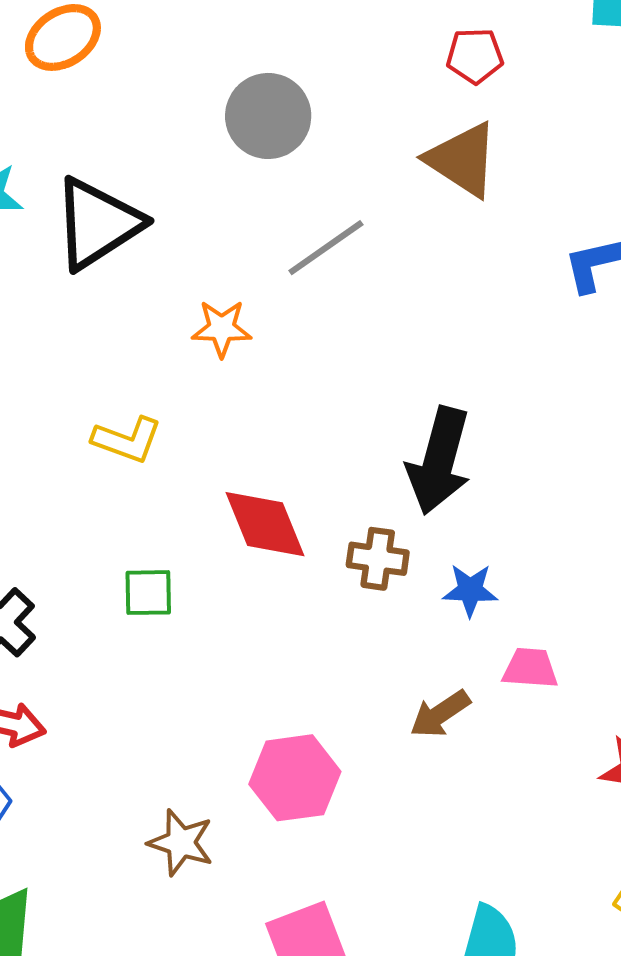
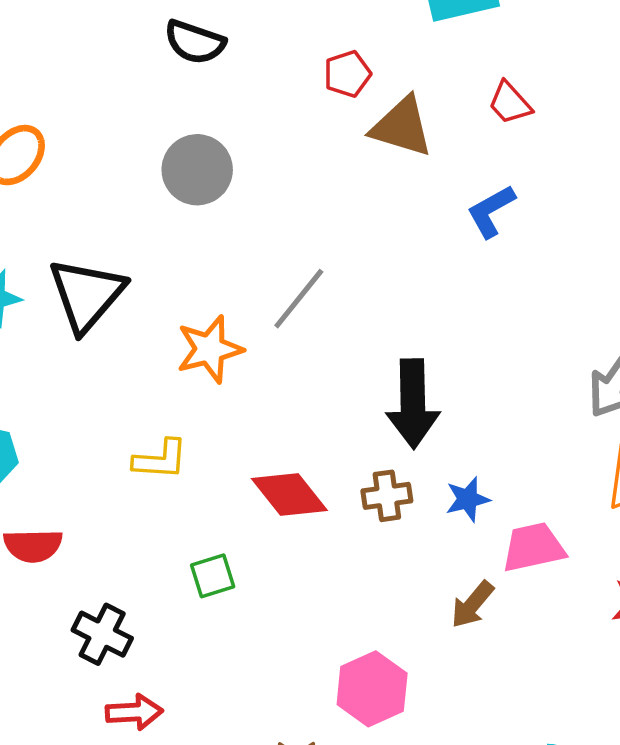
brown triangle: (462, 160) -> (402, 127), moved
gray line: (326, 248) -> (299, 299), moved
orange star: (222, 328) -> (210, 349), size x1.4
pink trapezoid: (530, 668) -> (533, 547), size x1.4

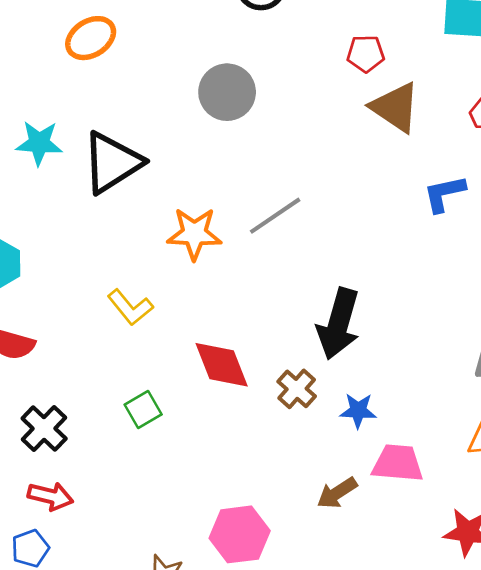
yellow L-shape: (160, 460) -> (130, 307), turned 30
brown cross: (387, 496) -> (297, 389), turned 33
green square: (213, 576) -> (143, 410), turned -30

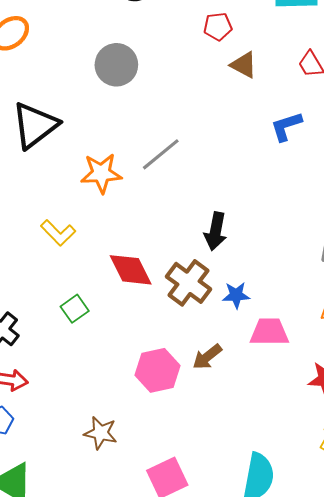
brown triangle: (395, 107) -> (244, 65), size x0.7
black arrow: (338, 324) -> (216, 231), size x0.7
brown cross: (297, 389) -> (188, 283), size x1.5
brown arrow: (337, 493) -> (207, 357), moved
pink hexagon: (240, 534) -> (157, 370), moved

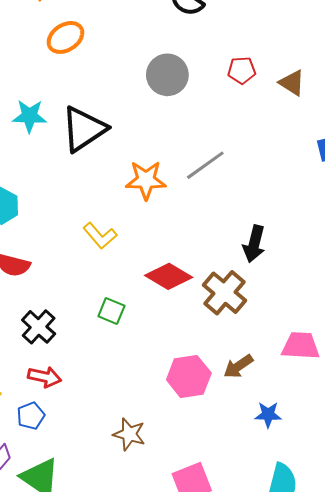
red pentagon: (218, 27) -> (242, 70), moved
red diamond: (131, 270) -> (169, 276), turned -36
blue star: (236, 295) -> (268, 415), moved
green square: (75, 309) -> (111, 311), turned -36

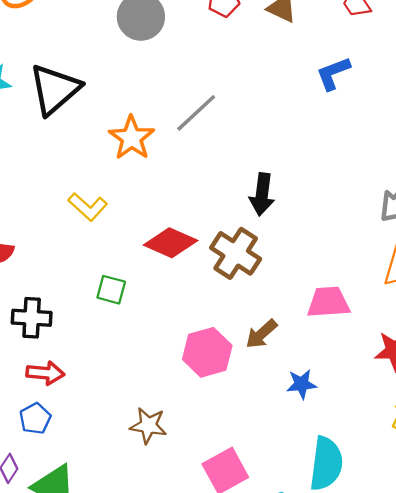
orange star: (146, 180) -> (132, 138), turned -30
black cross: (39, 327) -> (32, 318), turned -32

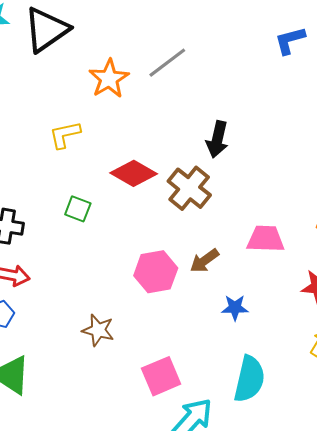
yellow L-shape: (88, 207) -> (65, 135), turned 120

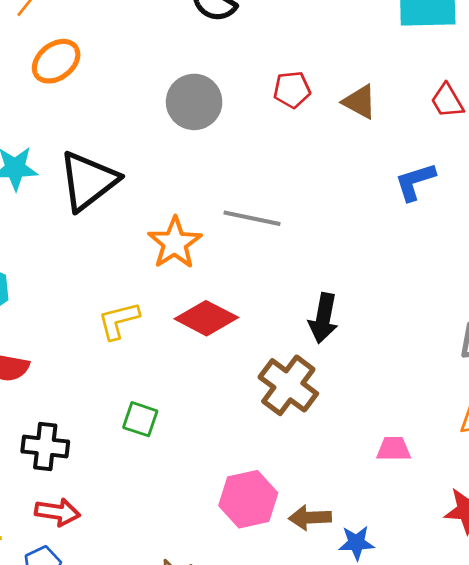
gray line: (167, 63) -> (252, 218), turned 51
red diamond: (134, 173) -> (206, 318), moved
pink trapezoid: (266, 239) -> (394, 449), size x0.7
brown arrow: (204, 261) -> (310, 518), moved, turned 36

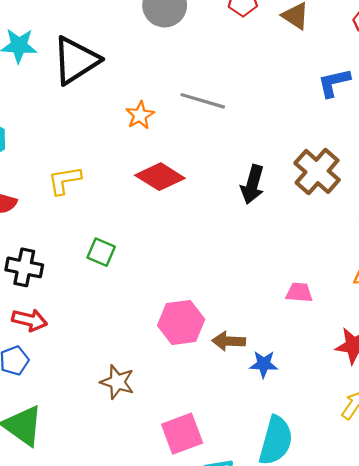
orange star: (175, 243) -> (140, 115), size x0.7
yellow L-shape: (119, 321) -> (65, 180), moved
brown cross: (288, 385) -> (317, 171), moved

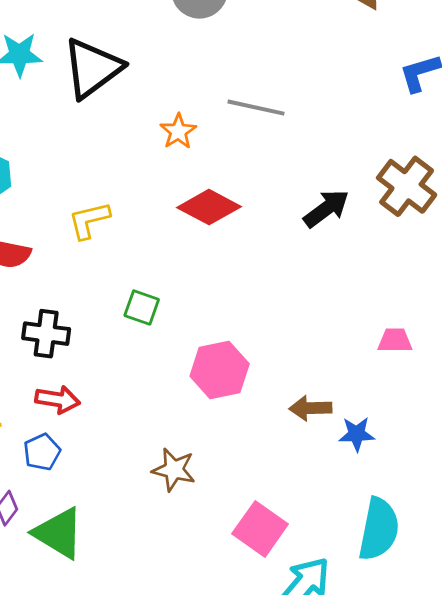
black arrow: (252, 184) -> (326, 209), turned -138
pink hexagon: (181, 322) -> (220, 370), moved
pink square: (182, 434) -> (260, 529), turned -30

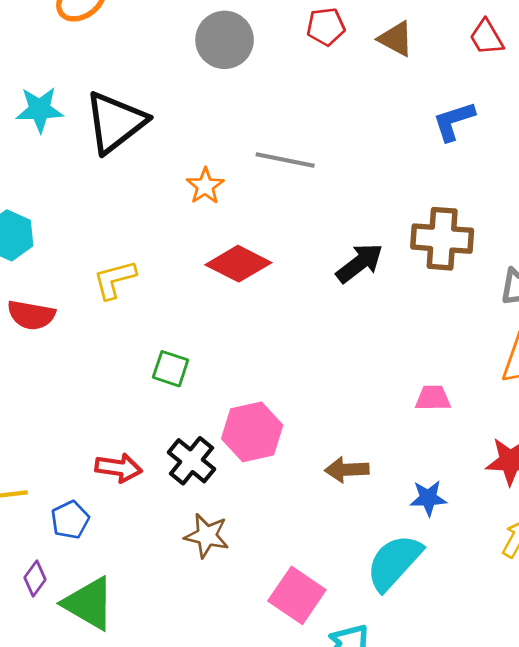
brown cross: (407, 186) -> (442, 239), turned -32
black cross: (46, 334) -> (191, 461), moved, turned 33
red arrow: (58, 399) -> (119, 468), moved
blue star: (357, 434) -> (428, 498), moved
cyan semicircle: (379, 529) -> (394, 562), moved, turned -148

